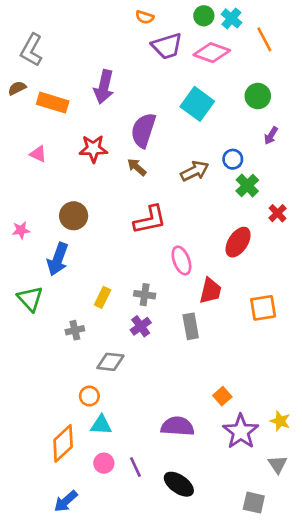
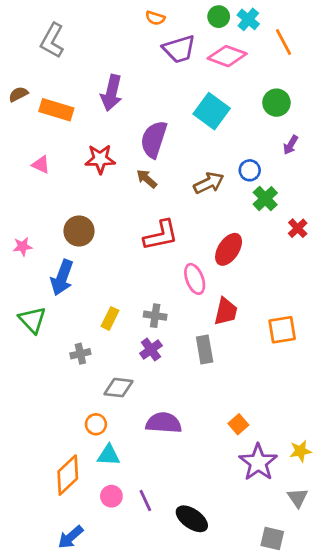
gray L-shape: (31, 50) -> (52, 41), moved
red ellipse: (238, 242) -> (229, 249), moved
yellow star: (280, 421) -> (300, 451), turned -30
purple semicircle: (178, 426) -> (164, 423), moved

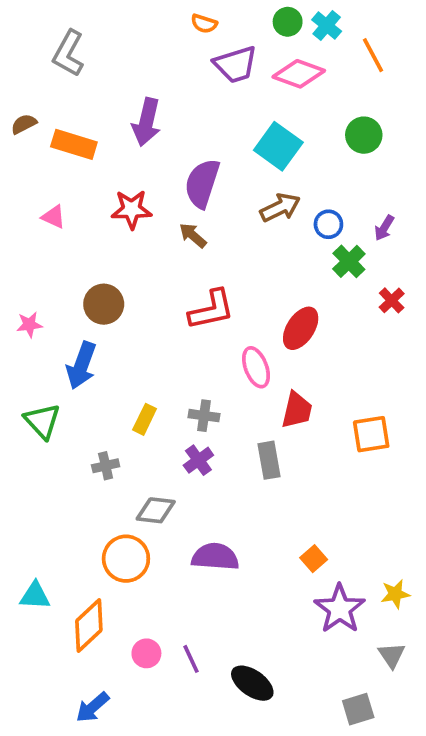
purple arrow: (291, 145) -> (384, 228), moved
brown arrow: (209, 183) -> (280, 208), moved
orange circle: (96, 424) -> (126, 559), size x1.6
cyan triangle: (109, 455) -> (35, 596), moved
gray square: (272, 539) -> (358, 709), turned -30

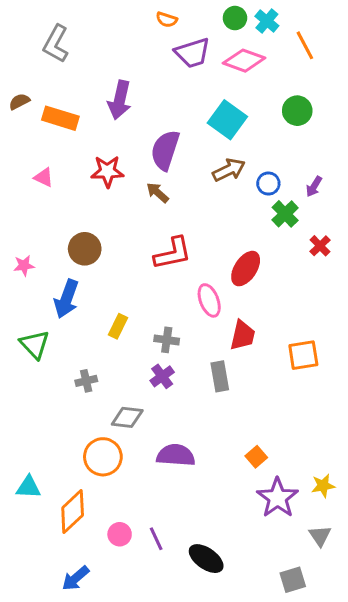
yellow rectangle: (145, 419) -> (118, 326), moved

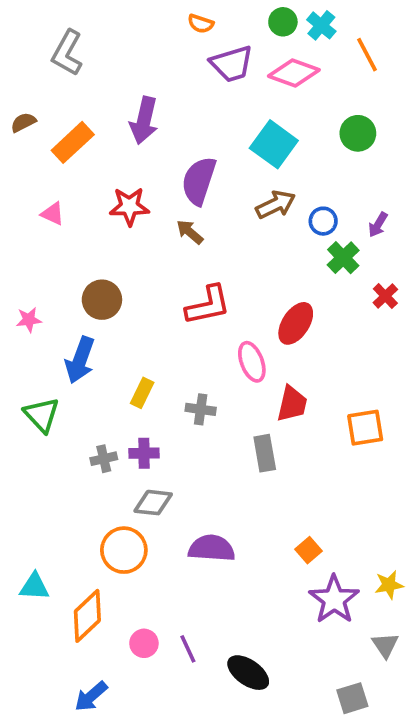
orange rectangle: (60, 118) -> (73, 142), turned -60
purple cross: (162, 376) -> (144, 453), moved, turned 35

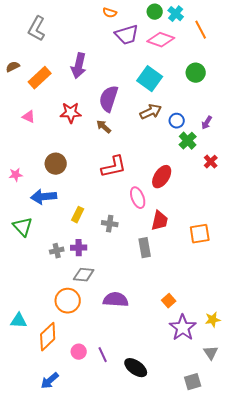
blue arrow: (80, 360) -> (44, 197), turned 65

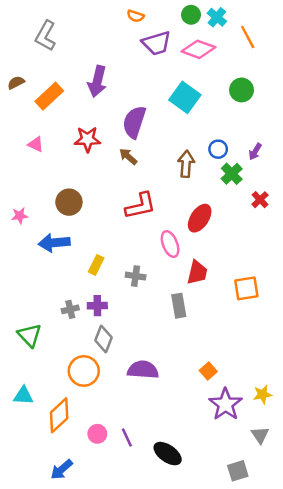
brown arrow: (151, 112) -> (186, 164), moved, turned -60
green triangle: (23, 227) -> (30, 335), moved
gray diamond: (84, 275) -> (103, 339), turned -75

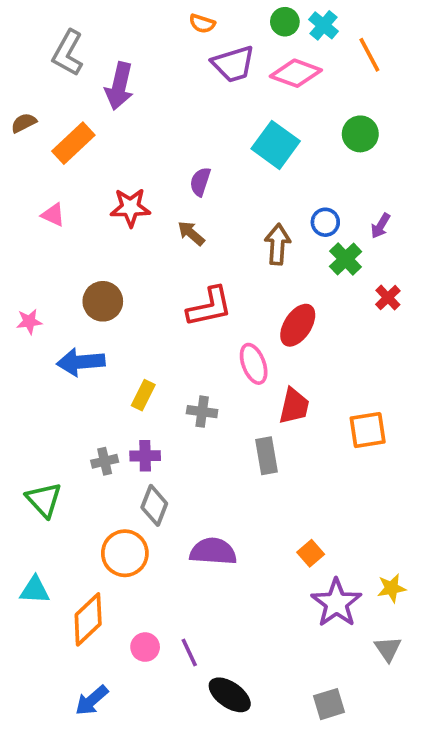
purple arrow: (97, 81) -> (119, 86), moved
purple semicircle: (134, 122) -> (200, 182), size x0.6
black ellipse: (168, 454) -> (230, 695), moved
gray square: (238, 471) -> (329, 704), moved

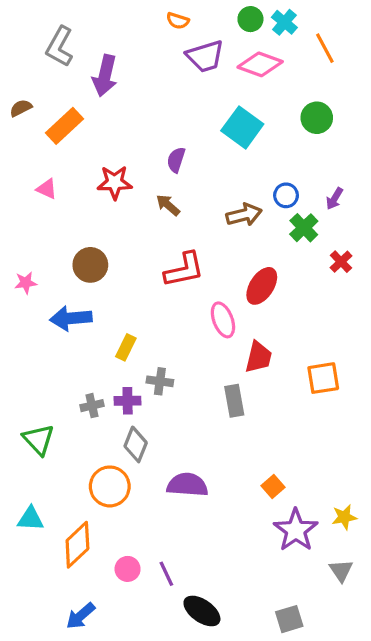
brown arrow: (278, 244) -> (244, 215), turned 72
gray cross: (202, 412) -> (160, 381), moved

